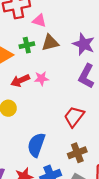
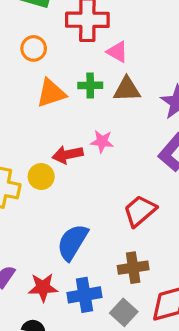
red arrow: (20, 81) -> (68, 155), moved

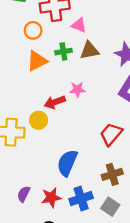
orange circle: (34, 48) -> (33, 30), moved

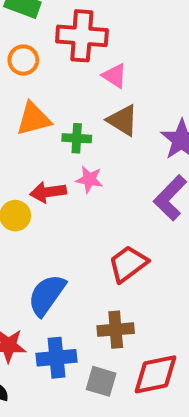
orange circle: (33, 30) -> (23, 60), moved
brown triangle: (89, 50) -> (123, 120), turned 30
green cross: (63, 52) -> (77, 138), moved
gray square: (110, 207) -> (101, 381), turned -30

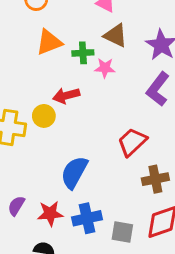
pink star: (89, 179) -> (105, 68), moved
brown cross: (116, 330) -> (155, 179), moved

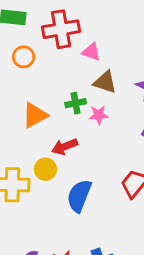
orange triangle: (49, 42) -> (35, 115), moved
blue semicircle: (74, 172) -> (79, 196), moved

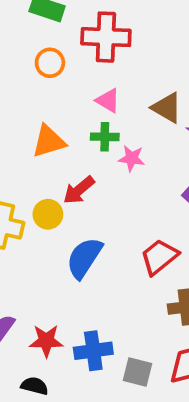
pink triangle: (91, 52) -> (108, 101), moved
brown triangle: (105, 82) -> (167, 108), moved
red arrow: (65, 147) -> (79, 190), turned -30

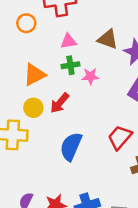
pink triangle: (108, 101) -> (68, 41), turned -30
yellow circle: (48, 214) -> (33, 108), moved

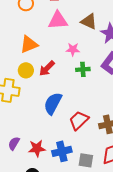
pink triangle: (68, 41) -> (58, 20), size x1.5
green cross: (70, 65) -> (83, 69), moved
red trapezoid: (120, 137) -> (79, 120), moved

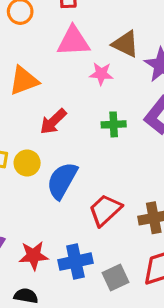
pink star: (73, 49) -> (101, 74), moved
yellow circle: (26, 70) -> (27, 163), moved
gray square: (86, 160) -> (115, 278), turned -35

